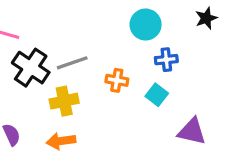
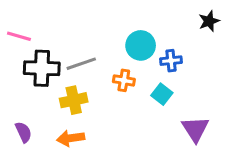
cyan circle: (146, 25) -> (141, 45), moved
black cross: (31, 68) -> (42, 68), turned -32
purple triangle: (192, 131) -> (195, 129), turned 44

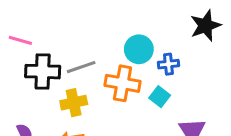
black star: (209, 21) -> (205, 26), size x1.5
orange cross: (124, 80) -> (123, 83), size x1.6

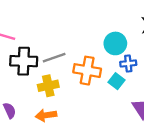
cyan circle: (139, 49) -> (115, 43), moved
blue cross: (168, 64) -> (128, 63), moved

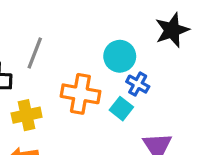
gray line: (54, 58) -> (35, 53), moved, turned -50
blue cross: (128, 63) -> (138, 84), turned 35

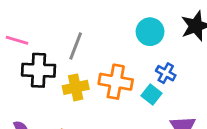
cyan circle: (120, 56) -> (150, 32), moved
yellow cross: (27, 115) -> (76, 87), moved

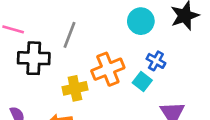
orange cross: (116, 82) -> (108, 69), turned -32
yellow cross: (76, 87) -> (75, 88), moved

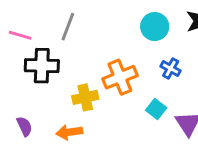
gray line: (69, 35) -> (68, 27), moved
cyan square: (142, 82) -> (156, 109), moved

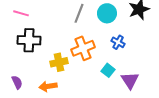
gray line: (68, 27) -> (79, 13), moved
pink line: (20, 35) -> (21, 13), moved

